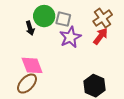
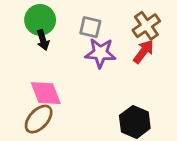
green circle: (44, 16) -> (40, 20), moved
purple star: (70, 37) -> (100, 53), turned 30

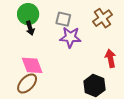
red arrow: (143, 52) -> (111, 58), moved, turned -48

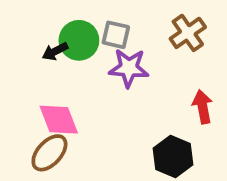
green circle: (28, 14) -> (79, 40), moved
black arrow: (30, 28) -> (55, 51), turned 80

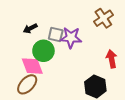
gray square: (116, 35) -> (56, 35), moved
green circle: (79, 40) -> (43, 51), moved

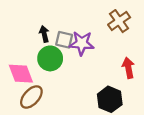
black arrow: (30, 28) -> (44, 34), moved, turned 104
pink diamond: (32, 66) -> (21, 74), moved

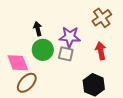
gray square: (64, 40) -> (66, 54), moved
red arrow: (128, 68) -> (101, 51), moved

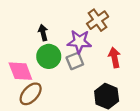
brown cross: (102, 18) -> (98, 20), moved
gray square: (66, 54) -> (75, 61), turned -35

